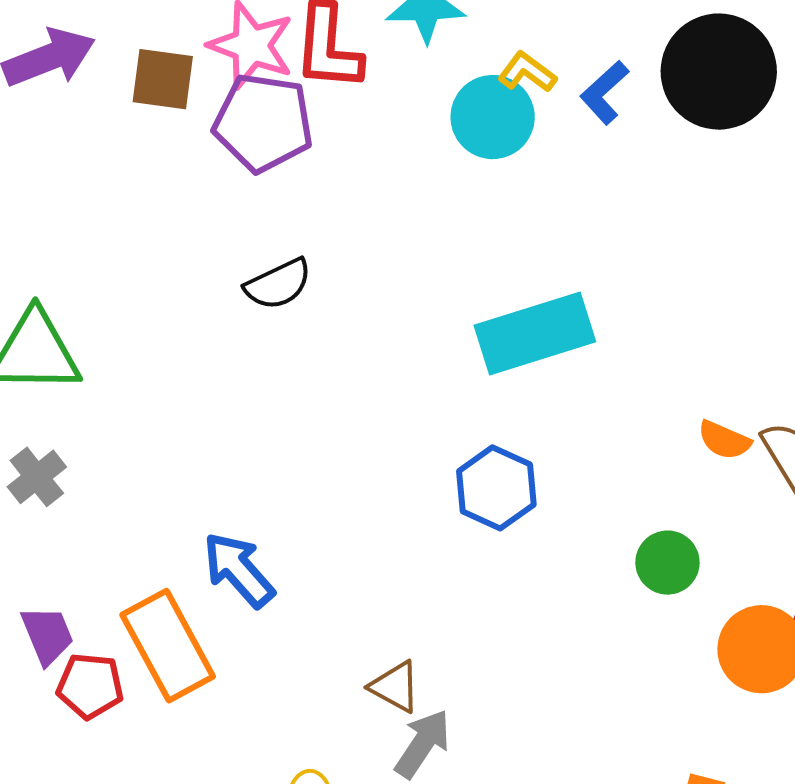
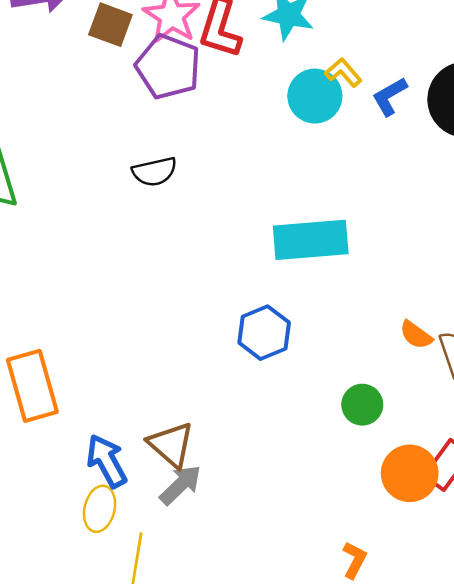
blue arrow: (239, 570) -> (107, 461), moved
brown triangle: (395, 687) -> (171, 445), size x1.4

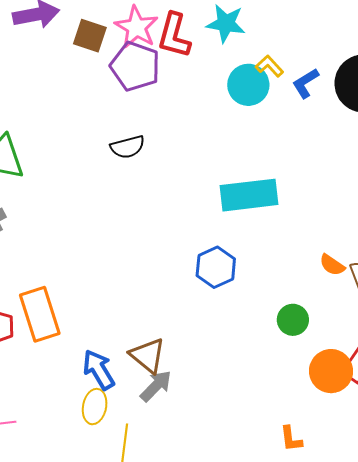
orange L-shape: (354, 560) -> (291, 439), turned 148

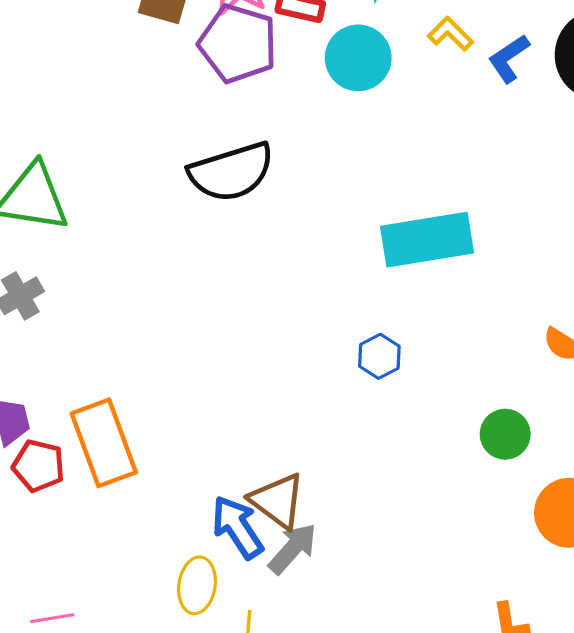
cyan circle: (248, 85) -> (358, 58), moved
black semicircle: (128, 147) -> (231, 172), size x1.6
blue hexagon: (216, 267) -> (379, 356), size x0.7
blue arrow: (99, 370) -> (237, 527), moved

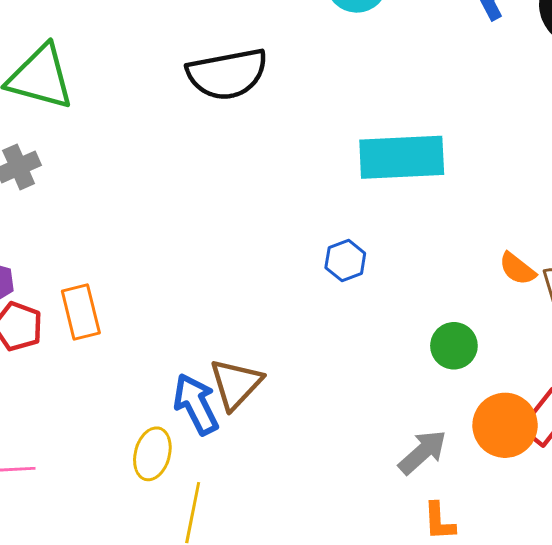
orange rectangle: (104, 443) -> (81, 312), size x0.7
brown triangle: (277, 501) -> (236, 384), turned 30
gray arrow: (293, 549) -> (423, 452), moved

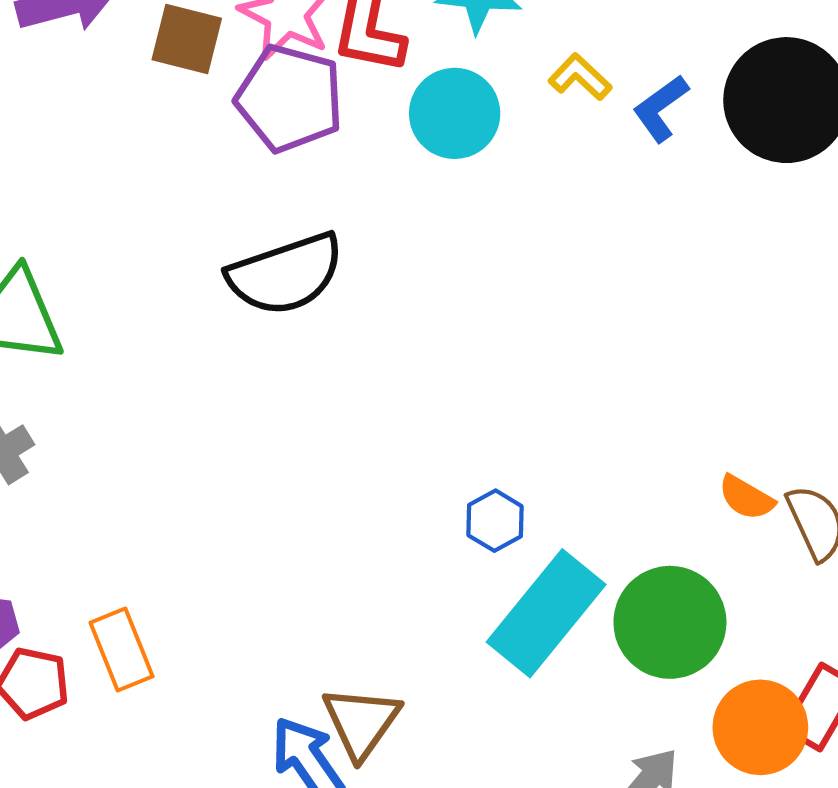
cyan rectangle: (402, 157) -> (546, 613), moved, turned -40
green circle: (454, 346) -> (670, 622), size x1.6

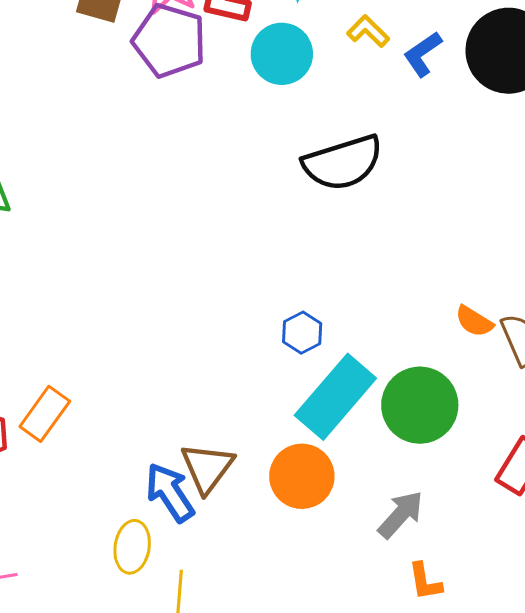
black semicircle: (285, 274) -> (343, 163), moved
orange rectangle: (122, 650) -> (45, 414), turned 56
orange circle: (760, 727) -> (302, 476), moved

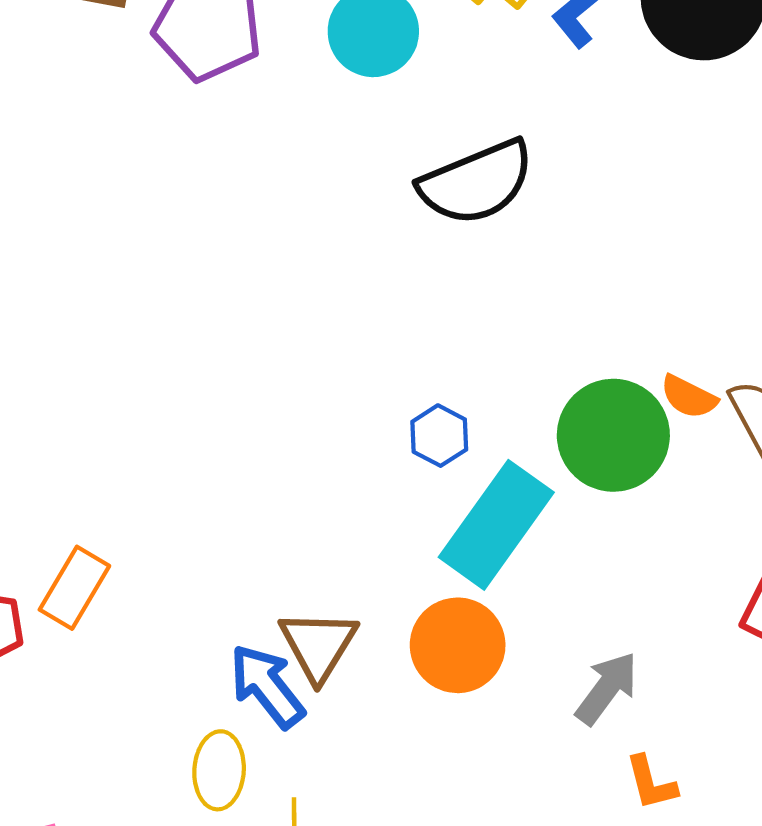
green circle: (420, 405) -> (613, 435), moved

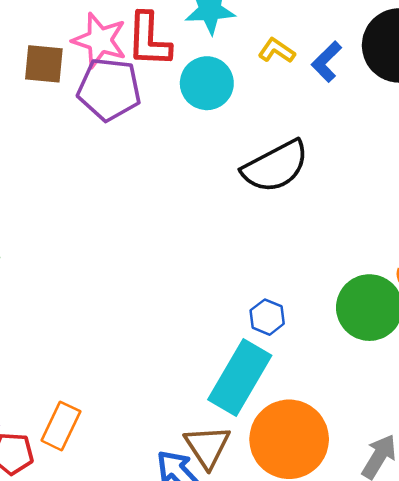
cyan rectangle: (496, 525) -> (240, 378), moved
orange circle: (458, 645) -> (289, 439), size x1.4

